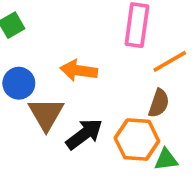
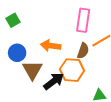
brown semicircle: (159, 103) -> (83, 51), moved
orange hexagon: (137, 140) -> (72, 70), moved

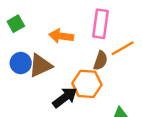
orange arrow: (51, 46) -> (61, 36), moved
brown triangle: (32, 70) -> (40, 65), moved, turned 35

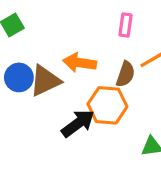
pink rectangle: (100, 24) -> (126, 25), size x0.6
orange arrow: (61, 36) -> (80, 63), moved

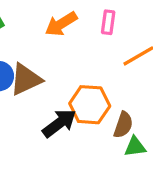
orange arrow: (80, 63) -> (61, 24), moved, turned -40
brown semicircle: (126, 74) -> (123, 125), moved

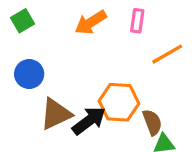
brown triangle: (26, 79) -> (56, 114), moved
brown semicircle: (123, 125) -> (152, 122), turned -40

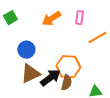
blue circle: (29, 74) -> (26, 50), moved
brown semicircle: (152, 122) -> (66, 83), moved, turned 35

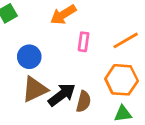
pink rectangle: (79, 18) -> (84, 42), moved
orange hexagon: (68, 67) -> (122, 80), moved

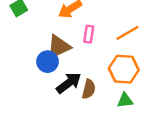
blue circle: (29, 57) -> (48, 62), moved
brown triangle: (35, 89) -> (59, 47), moved

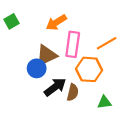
pink rectangle: (89, 34) -> (73, 44), size x1.6
orange hexagon: (124, 69) -> (89, 69), moved

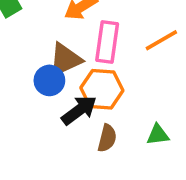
orange hexagon: (89, 69) -> (102, 89), moved
brown semicircle: (73, 92) -> (107, 138), moved

